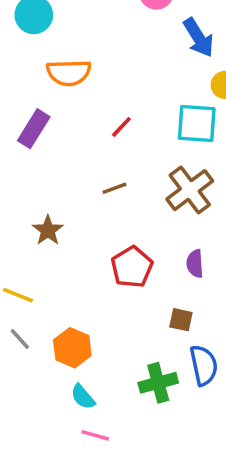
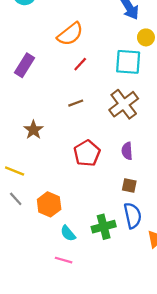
orange semicircle: (69, 73) -> (70, 34), moved, turned -36
brown square: (181, 320) -> (129, 185), moved
cyan semicircle: (83, 397) -> (68, 233), moved

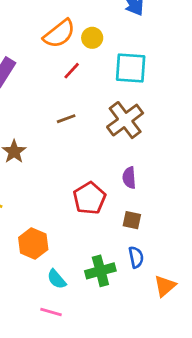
yellow circle: (146, 37) -> (92, 38), moved
red pentagon: (87, 153) -> (89, 198), moved
blue semicircle: (133, 216) -> (136, 257), size x0.7

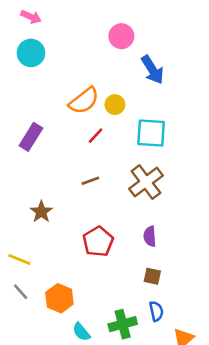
red pentagon: (89, 198) -> (98, 241), moved

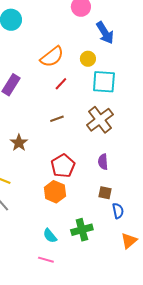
yellow circle: (115, 105) -> (88, 59), moved
orange hexagon: (59, 298) -> (55, 192), moved
blue semicircle: (156, 311) -> (118, 211), moved

